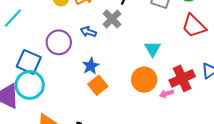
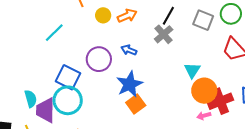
gray cross: (112, 19) -> (164, 34), moved
blue star: (91, 66) -> (130, 84), size x1.5
orange circle: (144, 80) -> (204, 91), moved

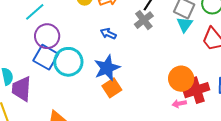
purple circle: (99, 59) -> (47, 36), moved
cyan triangle: (192, 70) -> (185, 25), moved
cyan circle: (68, 100) -> (68, 62), moved

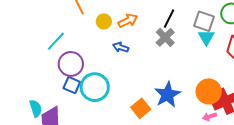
blue arrow: (108, 34) -> (121, 47), moved
blue square: (46, 57) -> (72, 85), size x0.7
blue star: (107, 68) -> (167, 95), moved

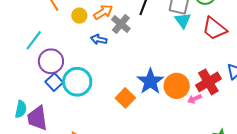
gray cross: (165, 37) -> (121, 24), moved
blue square: (72, 85) -> (54, 82), turned 30
orange circle: (209, 91) -> (177, 86), moved
cyan semicircle: (36, 108) -> (21, 109), turned 36

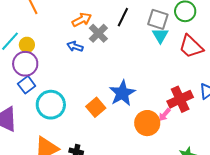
yellow circle: (79, 16) -> (27, 45), moved
cyan circle: (77, 82) -> (51, 105), moved
orange circle: (177, 86) -> (147, 123), moved
pink arrow: (194, 99) -> (165, 115), turned -32

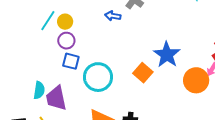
purple circle: (25, 64) -> (66, 41), size x0.7
blue square: (27, 85) -> (71, 61), turned -30

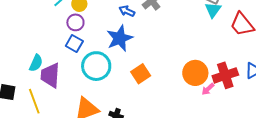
blue star: (167, 55) -> (120, 38), moved
orange circle: (196, 80) -> (195, 73), moved

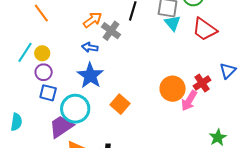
purple trapezoid: (50, 75) -> (61, 126), moved, turned 68
red cross: (225, 75) -> (202, 83), size x0.7
pink arrow: (208, 89) -> (189, 101), size x1.5

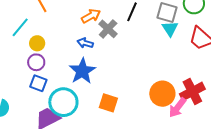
cyan line: (25, 52) -> (20, 27), moved
red cross: (202, 83) -> (192, 91), size x1.4
orange square: (120, 104) -> (108, 103), turned -30

